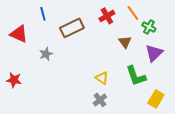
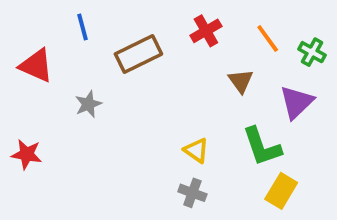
orange line: (133, 13) -> (268, 39), moved
green cross: (149, 27) -> (312, 52), moved
yellow rectangle: (156, 99) -> (281, 191), moved
gray cross: (100, 100) -> (192, 193), turned -32

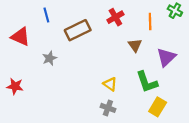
orange line: (268, 39) -> (150, 21), turned 35
green cross: (312, 52) -> (175, 11), moved

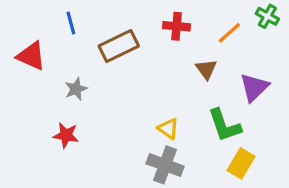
red cross: (115, 17) -> (177, 26), turned 35
orange line: (150, 21) -> (229, 33), turned 49
red star: (15, 86) -> (66, 135), moved
gray cross: (108, 108) -> (165, 165), size x1.5

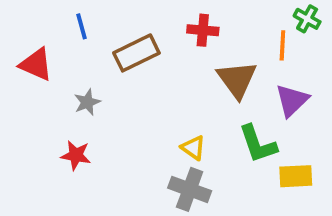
orange line: (229, 33) -> (282, 45), moved, turned -45
brown triangle: (206, 69) -> (237, 79), size x1.6
yellow rectangle: (241, 163) -> (296, 176), moved, turned 56

